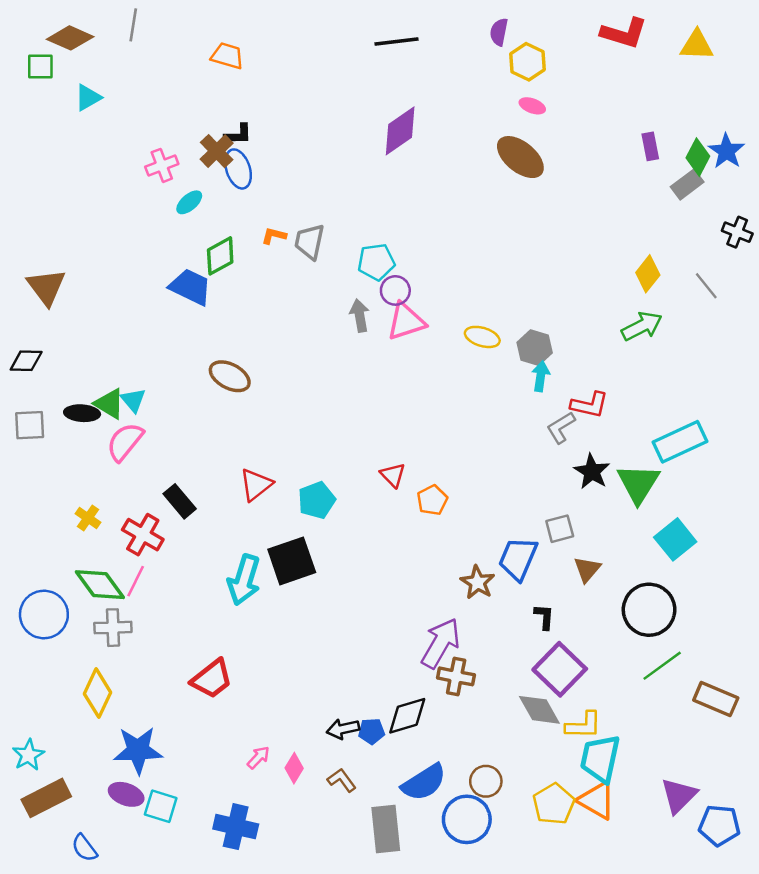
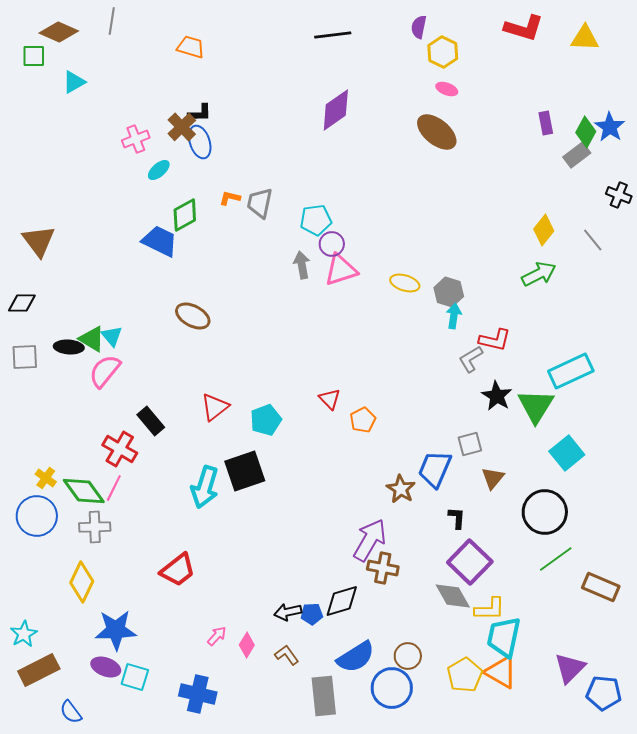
yellow cross: (88, 518) -> (46, 478), moved

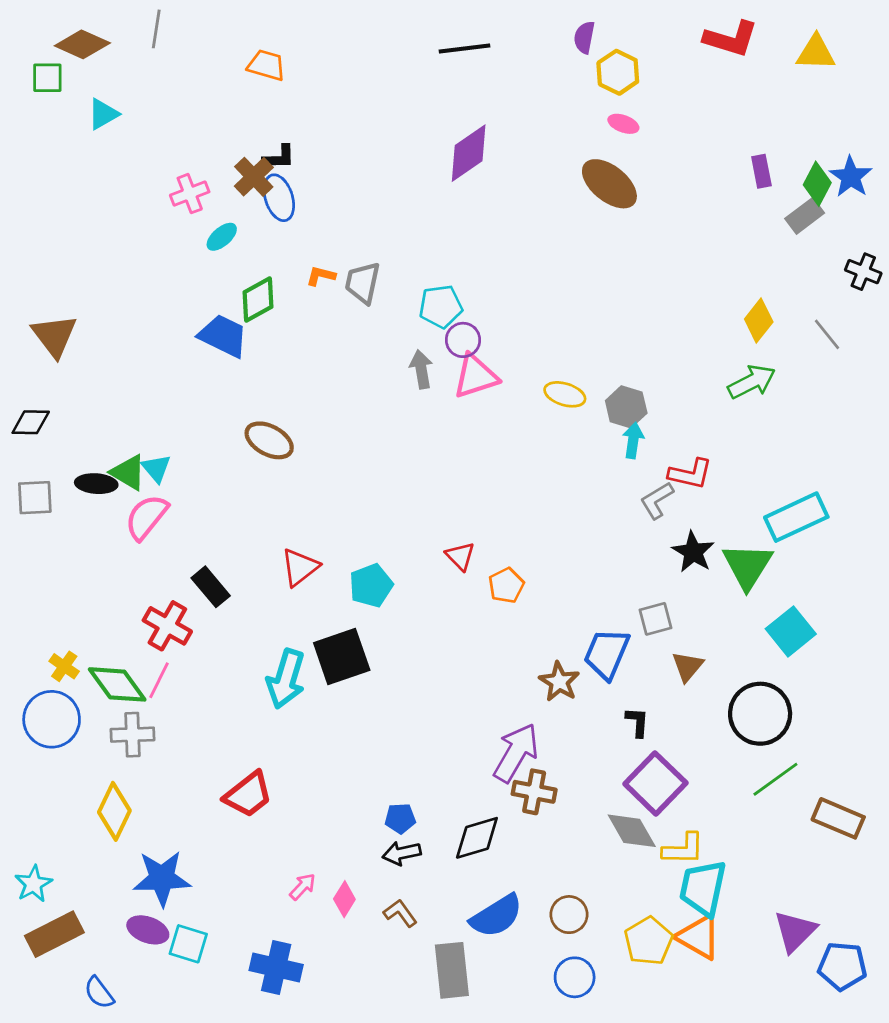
blue pentagon: (312, 614) -> (400, 818), moved
blue circle: (392, 688) -> (575, 977), moved, size x0.7

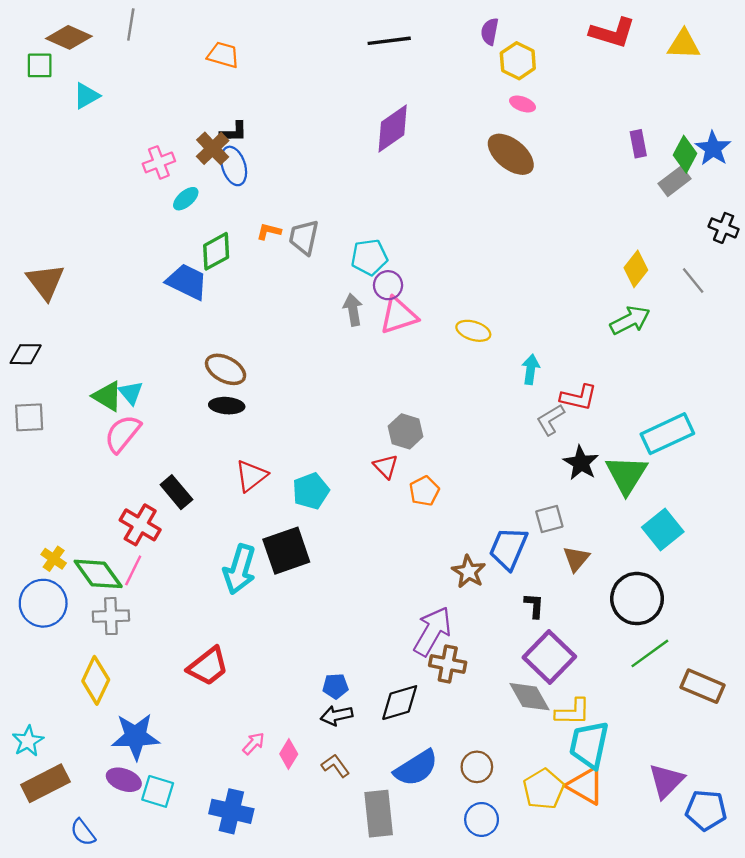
gray hexagon: (626, 407) -> (406, 431), moved
black ellipse: (96, 484) -> (227, 406), moved

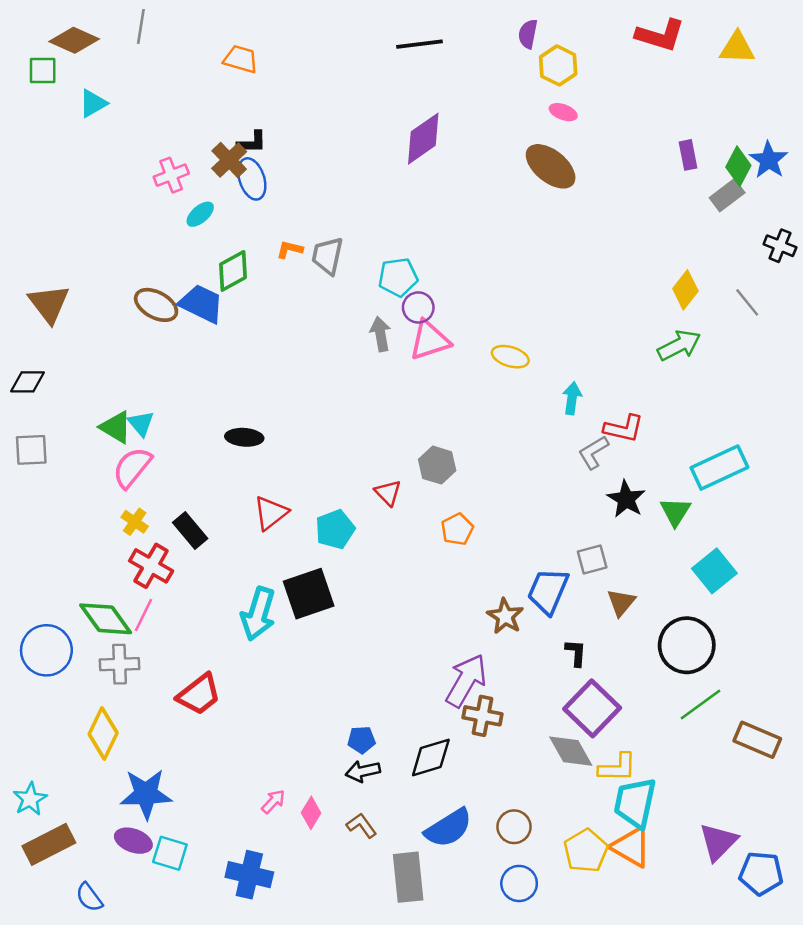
brown ellipse: (226, 369) -> (156, 305), moved
red triangle: (386, 466) -> (388, 493), moved
green triangle: (627, 475) -> (675, 512), size x0.7
yellow cross: (54, 559) -> (135, 522), moved
red trapezoid: (208, 666) -> (199, 694), moved

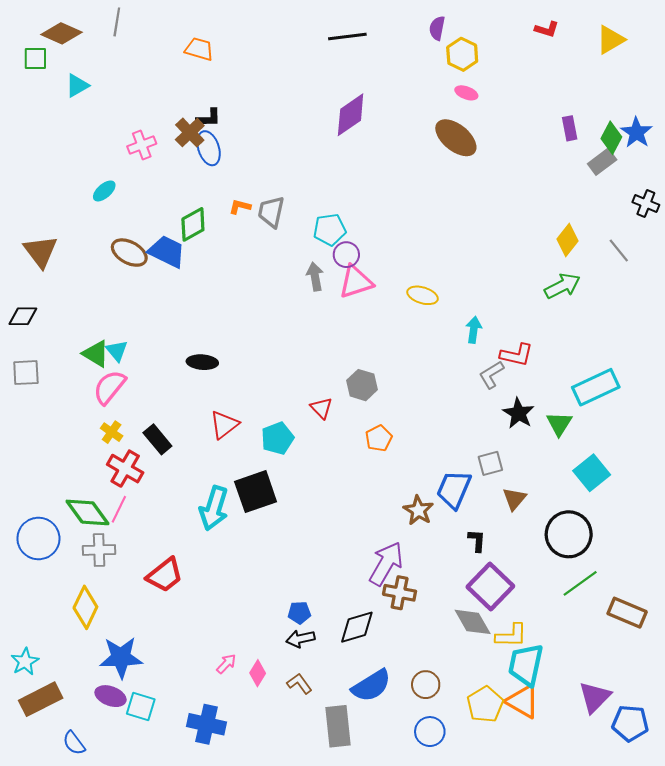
red L-shape: (660, 35) -> (547, 29), size x0.6
yellow triangle: (737, 48) -> (610, 40), turned -32
cyan ellipse: (200, 214) -> (104, 191), moved

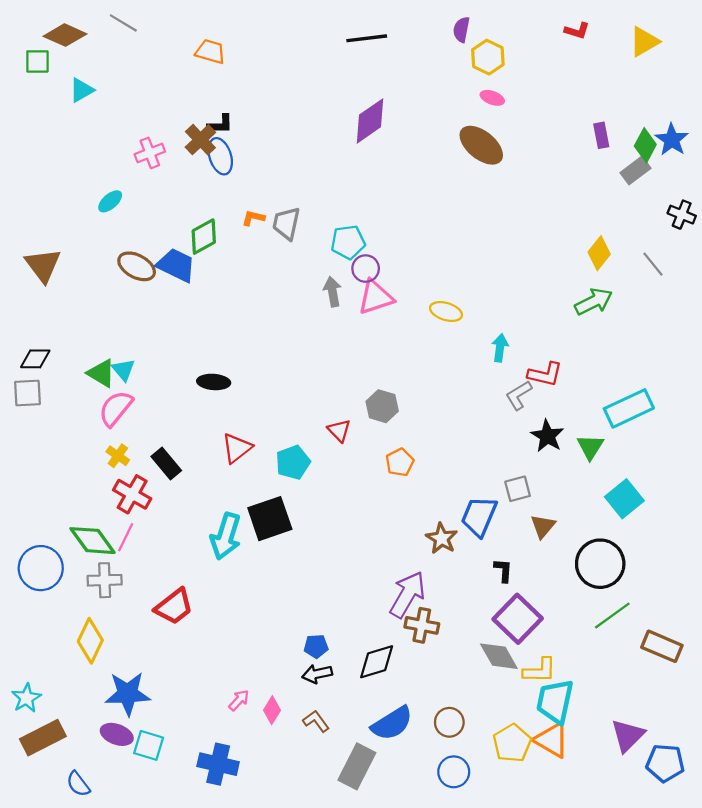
gray line: (117, 22) -> (123, 23), turned -68
black diamond: (23, 316) -> (35, 359), moved
gray rectangle: (338, 726) -> (357, 766), turned 33

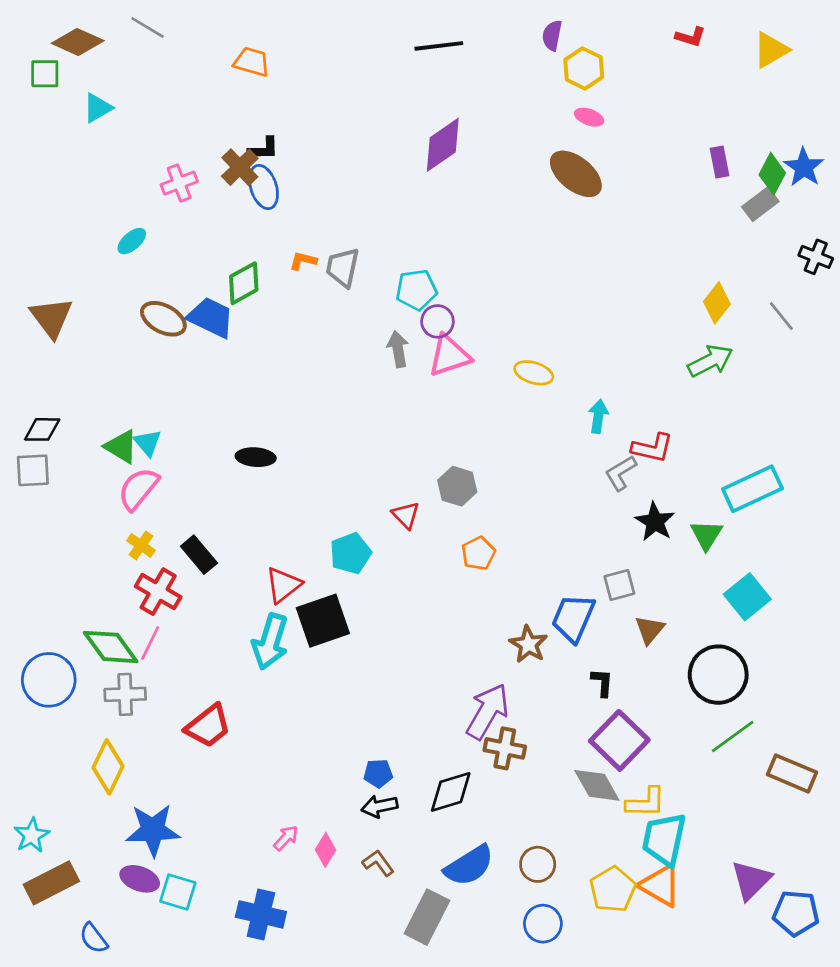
red triangle: (237, 448) -> (283, 585), moved

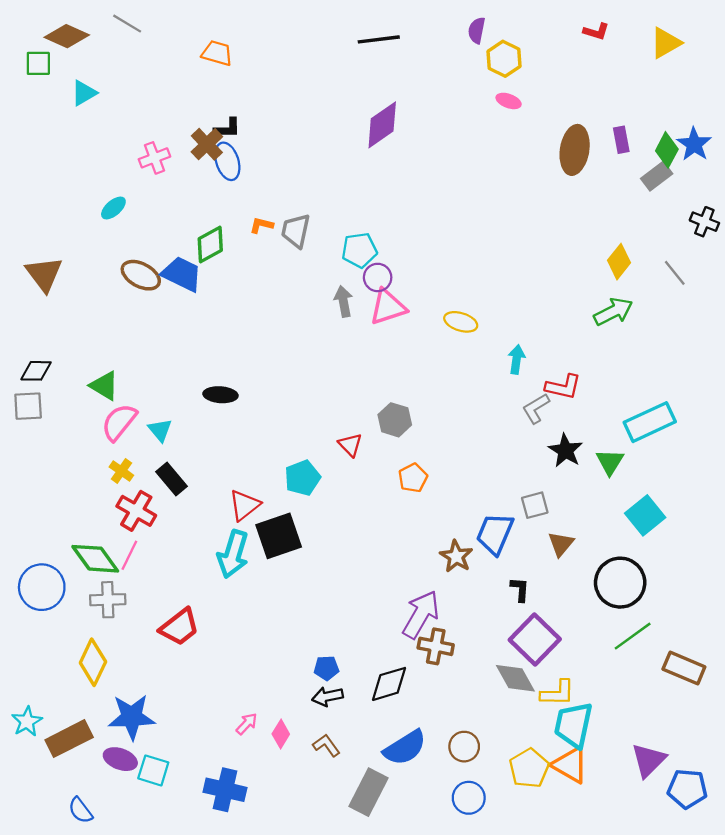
brown ellipse: (576, 174) -> (575, 150), moved, turned 60
cyan triangle: (148, 443) -> (160, 430), moved
brown rectangle: (51, 883) -> (69, 739), moved

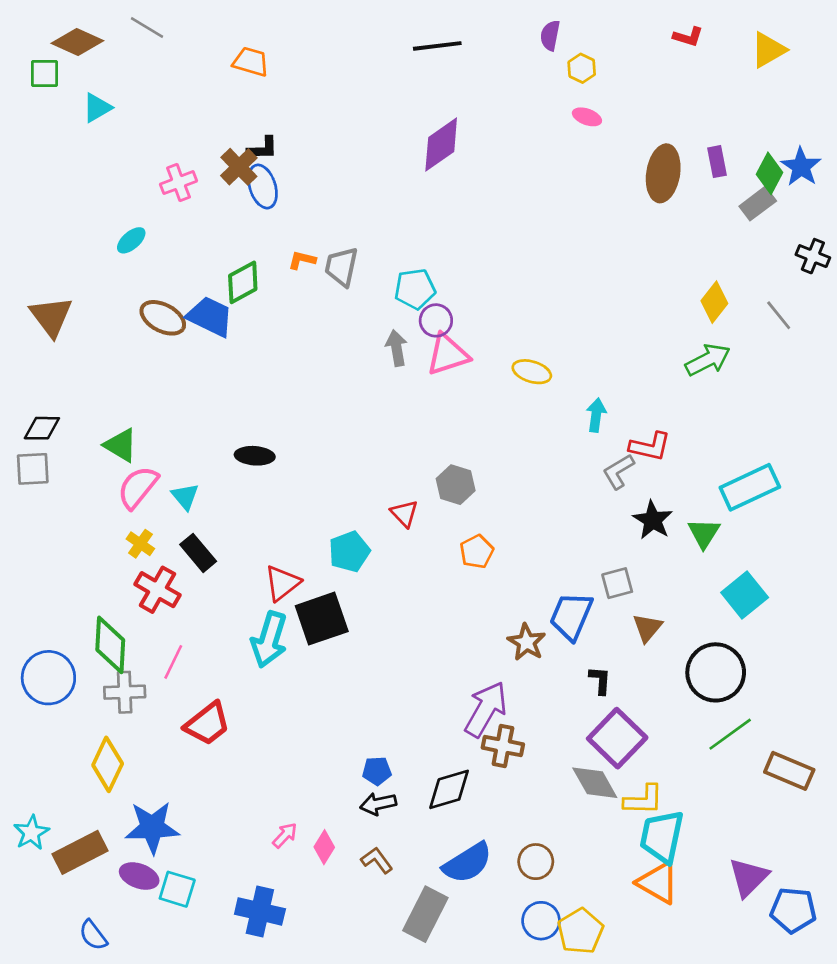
yellow hexagon: (504, 59) -> (582, 68), size x0.7
pink line: (129, 555) -> (173, 662), moved
green diamond: (95, 559) -> (110, 645), turned 39
yellow pentagon: (529, 768) -> (580, 931), moved

